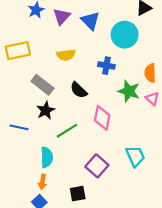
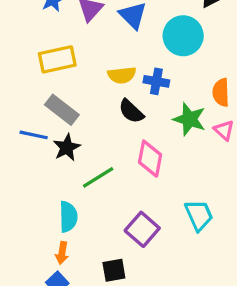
yellow rectangle: (18, 51) -> (57, 59), moved
yellow semicircle: (66, 55) -> (122, 75), moved
black semicircle: (79, 90) -> (131, 111), moved
blue line: (19, 127) -> (34, 135), moved

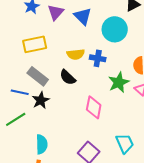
black semicircle: (131, 111) -> (68, 77), moved
green star: (189, 119) -> (119, 82), turned 30
green line: (98, 177) -> (16, 119), moved

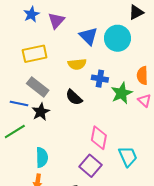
blue triangle: (83, 16) -> (88, 36), moved
blue cross: (98, 58) -> (100, 79), moved
black semicircle: (68, 77) -> (74, 97), moved
pink diamond: (94, 107) -> (99, 138), moved

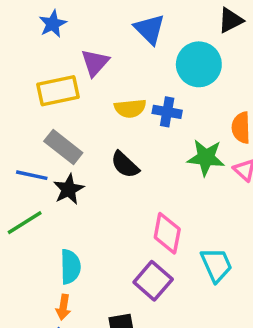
purple triangle: (56, 21) -> (95, 63), moved
blue triangle: (88, 36) -> (150, 29), moved
blue cross: (100, 79) -> (167, 112), moved
green star: (122, 93) -> (206, 158), turned 30

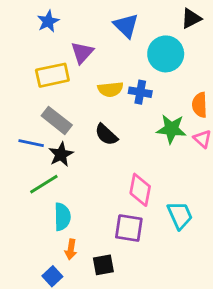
green line: (25, 223) -> (44, 184), moved
purple square: (153, 281) -> (129, 228), turned -32
orange arrow: (63, 307) -> (71, 249), moved

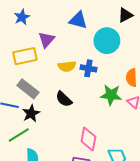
blue triangle: (126, 26) -> (78, 20), turned -30

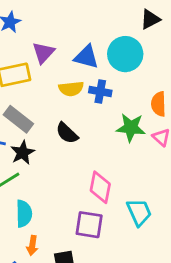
blue triangle: (78, 20) -> (86, 57), moved

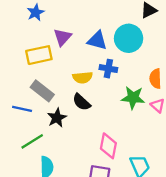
yellow semicircle: (71, 89) -> (83, 77), moved
black star: (23, 153) -> (57, 118), moved

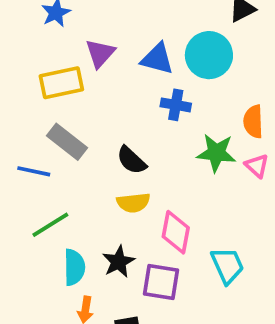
yellow semicircle: (83, 77) -> (133, 203), moved
black star: (57, 118) -> (119, 262), moved

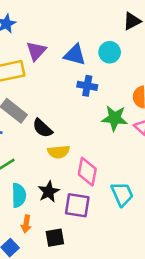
cyan circle: (209, 55) -> (110, 52), size x0.7
black semicircle: (131, 160) -> (42, 128), moved

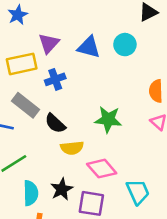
blue cross: (87, 86) -> (55, 79), moved, turned -30
green star: (115, 118) -> (108, 119), moved
pink diamond: (87, 172) -> (102, 169), turned -52

